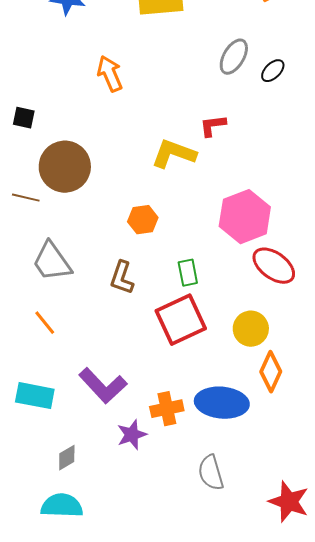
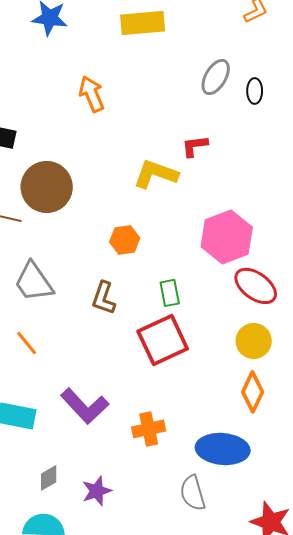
black ellipse: (273, 71) -> (255, 91), turned -45
yellow circle: (251, 329) -> (254, 341), moved
blue ellipse: (222, 403) -> (223, 449), moved
purple star: (132, 435) -> (97, 491), moved

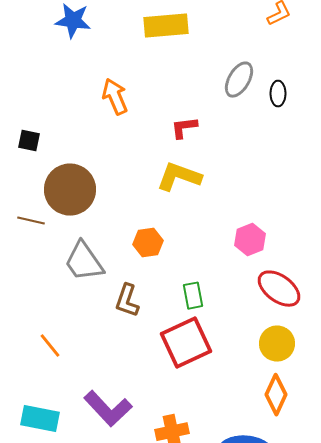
red L-shape: (195, 146) -> (184, 128), moved
pink hexagon: (227, 237) -> (250, 240), size x0.6
gray trapezoid: (34, 282) -> (84, 262), moved

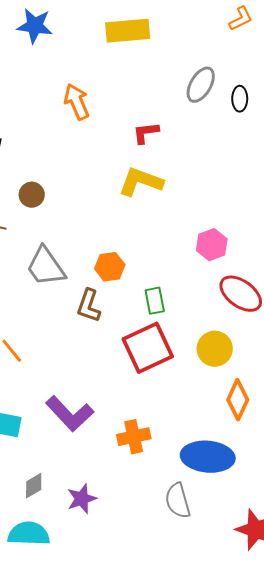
brown circle: (70, 190) -> (32, 195), size x0.5
orange hexagon: (148, 243) -> (110, 267), moved
yellow circle: (277, 344) -> (215, 349), moved

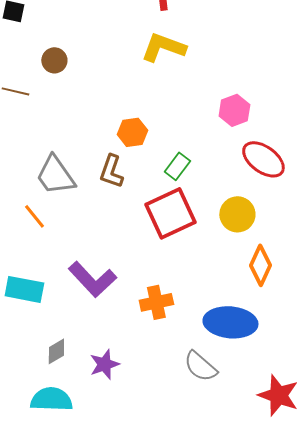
gray trapezoid: (46, 267) -> (55, 175), moved
green rectangle: (155, 301) -> (177, 166), turned 48
gray semicircle: (178, 501) -> (200, 366), turned -33

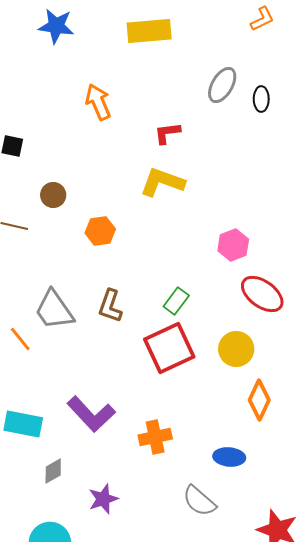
orange hexagon: (132, 132) -> (100, 231), moved
orange line: (34, 216) -> (20, 339), moved
blue ellipse: (230, 322) -> (229, 457), size x0.6
gray diamond: (56, 351) -> (53, 471), moved

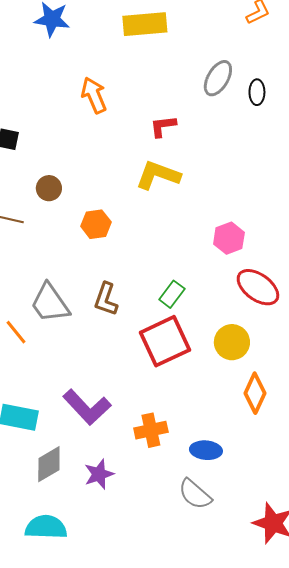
blue ellipse: (229, 457) -> (206, 450), moved
gray diamond: (53, 471) -> (49, 464), size x1.4
purple star: (103, 499) -> (99, 474), moved

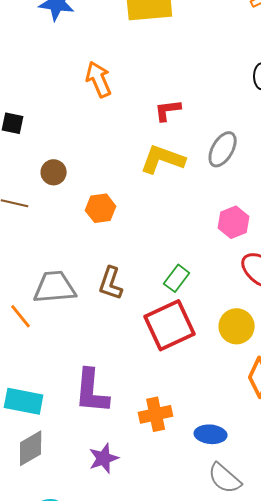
gray ellipse: (218, 78) -> (223, 149), moved
gray trapezoid: (50, 303) -> (55, 287), turned 120
purple L-shape: (87, 407) -> (92, 391), turned 48
gray diamond: (49, 464) -> (31, 448), moved
gray semicircle: (195, 494) -> (225, 478), moved

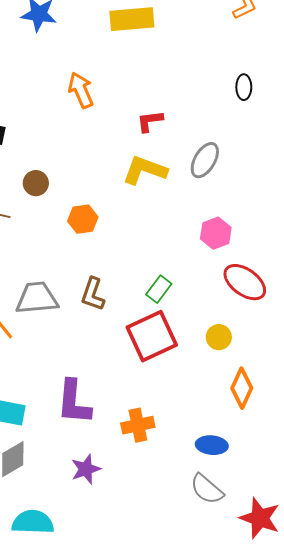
yellow circle: (237, 326) -> (219, 337), size x0.7
blue ellipse: (211, 434) -> (212, 445), moved

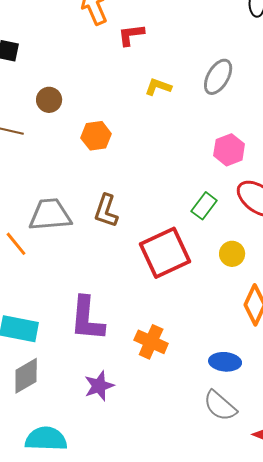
red L-shape: (150, 121) -> (131, 35), moved
yellow L-shape: (145, 170) -> (158, 87), size x0.6
green rectangle: (159, 289) -> (204, 206), moved
orange cross: (138, 425) -> (151, 342), turned 36

